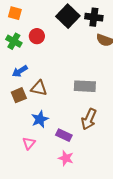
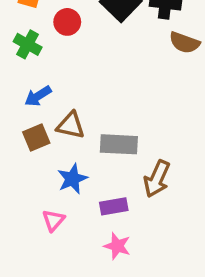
red circle: (37, 36) -> (67, 22), moved
gray rectangle: (85, 86) -> (119, 144), moved
purple rectangle: (64, 135) -> (114, 206), turned -35

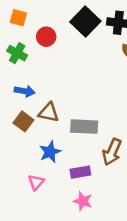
blue arrow: (38, 96) -> (25, 91), turned -138
brown square: (36, 137) -> (23, 121), turned -30

